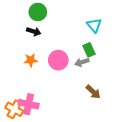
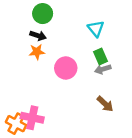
cyan triangle: (94, 25) -> (96, 29), moved
orange star: (31, 60) -> (37, 52), moved
gray arrow: (82, 62) -> (103, 69), moved

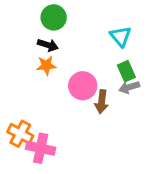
brown arrow: (105, 104) -> (102, 102), moved, turned 54
orange cross: (16, 124) -> (20, 134), moved

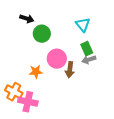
green circle: (54, 17) -> (42, 34), moved
black arrow: (48, 45) -> (27, 19), moved
orange star: (46, 65) -> (36, 72), moved

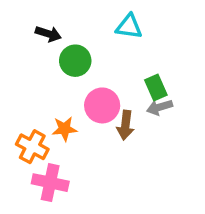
cyan triangle: (83, 25) -> (129, 27), moved, turned -42
orange cross: (14, 92) -> (32, 147), moved

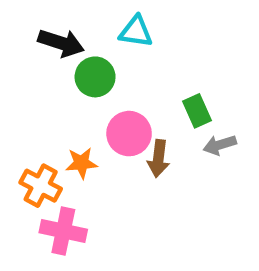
cyan triangle: (129, 27) -> (136, 32), moved
black arrow: (48, 34) -> (61, 43), size x1.4
gray arrow: (159, 107) -> (220, 145), moved

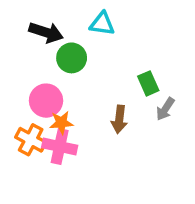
pink circle: (129, 134) -> (46, 101), moved
gray arrow: (220, 145) -> (165, 109), turned -40
pink cross: (63, 231) -> (60, 147), moved

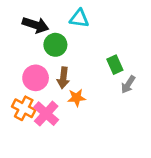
brown arrow: (119, 119) -> (63, 78), moved
orange star: (61, 123) -> (77, 98), moved
pink cross: (60, 147) -> (46, 114), turned 30

